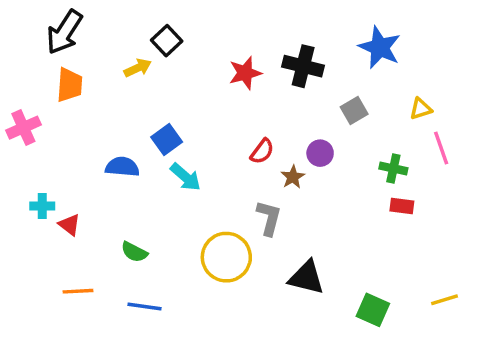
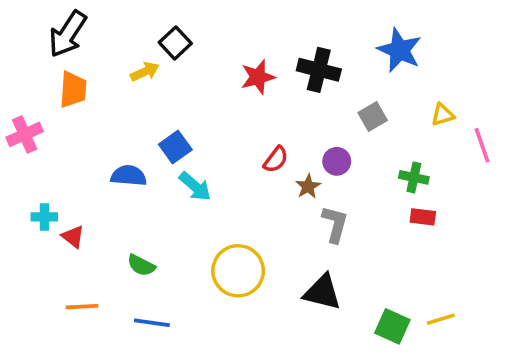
pink line: (441, 148) -> (482, 145), moved
gray L-shape: (269, 218) -> (335, 224), moved
yellow line: (445, 300) -> (441, 319), moved

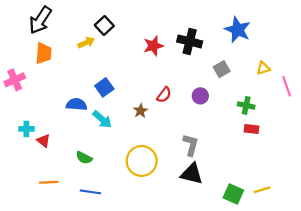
cyan arrow: (195, 186) -> (102, 119), moved
brown star: (308, 186) -> (141, 111), moved
gray L-shape: (335, 224) -> (191, 145), moved

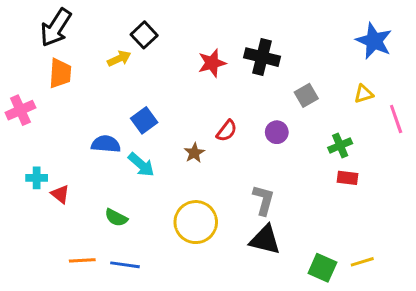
blue star: (238, 30) -> (374, 41), moved
green cross: (246, 105) -> (340, 145), turned -35
orange line: (49, 182) -> (82, 260), moved

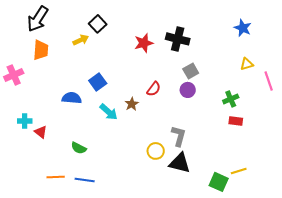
blue star: (374, 41) -> (243, 28), moved, size x0.7
gray square: (306, 95) -> (191, 71), moved
cyan arrow: (141, 165) -> (109, 112), moved
yellow circle: (196, 222) -> (156, 151), moved, size x0.6
yellow line: (362, 262) -> (239, 171), moved

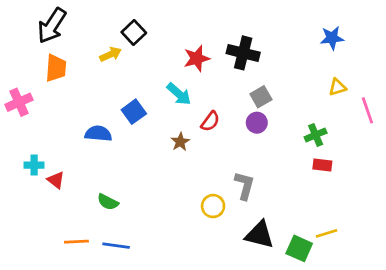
blue star: (243, 28) -> (332, 38), turned -30
cyan arrow: (109, 112) -> (179, 94), moved
black triangle: (180, 163) -> (260, 235), moved

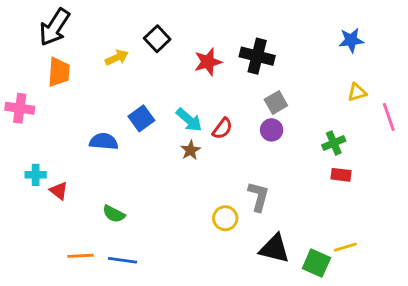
black square: (134, 32) -> (157, 39), moved
cyan arrow: (179, 94) -> (189, 120), moved
pink cross: (19, 102) -> (20, 108), turned 32

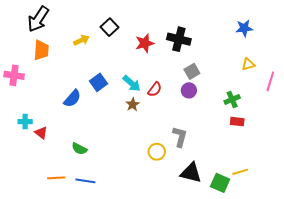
pink line: (389, 117) -> (270, 81), turned 36
blue semicircle: (104, 142) -> (72, 98), turned 126

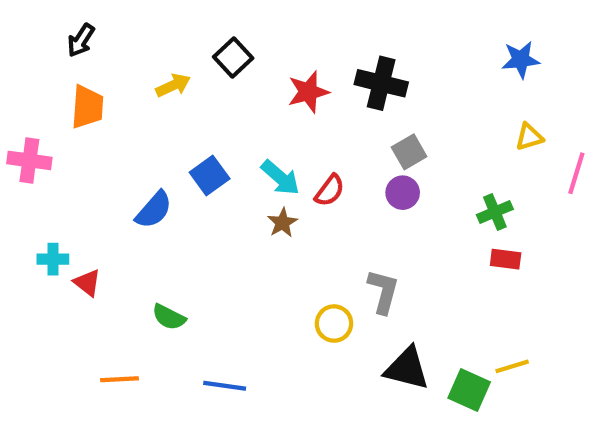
black arrow: (38, 19) -> (81, 40), size x0.6
blue line: (85, 181) -> (225, 386), moved

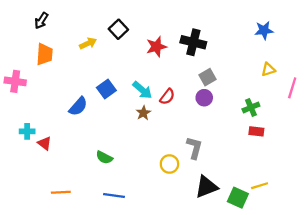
green semicircle: (169, 317) -> (104, 157), moved
black triangle: (407, 369) -> (206, 187), turned -35

